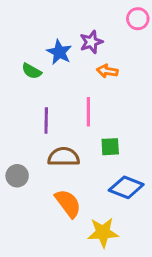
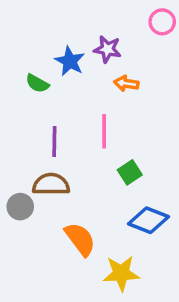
purple star: (91, 42) -> (107, 49), turned 30
green square: (110, 147) -> (130, 172), turned -30
brown semicircle: (64, 157) -> (51, 184), moved

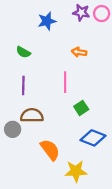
purple star: (107, 49) -> (81, 12), moved
blue star: (70, 61) -> (47, 21), moved, turned 30
purple line: (54, 142) -> (23, 85), moved

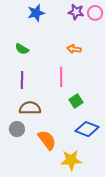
blue star: (47, 21) -> (36, 13), moved
gray circle: (13, 129) -> (17, 129), moved

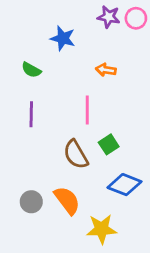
blue star: (36, 13) -> (63, 38), moved, turned 30
brown semicircle: (30, 108) -> (76, 154), moved, turned -120
gray circle: (17, 129) -> (31, 202), moved

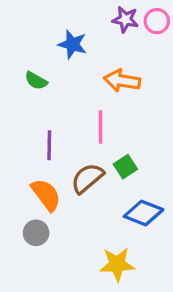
orange arrow: (106, 70) -> (122, 81), size x1.5
purple line: (31, 114) -> (49, 145), moved
brown semicircle: (76, 154) -> (87, 178), turned 80
orange semicircle: (67, 200) -> (46, 195), moved

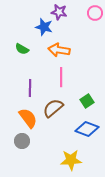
purple star: (125, 19) -> (59, 12), moved
orange arrow: (122, 81) -> (59, 50), moved
green square: (125, 167) -> (87, 101), moved

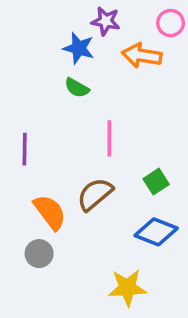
green semicircle: (22, 49) -> (77, 88), moved
orange arrow: (59, 50) -> (142, 55), moved
purple line: (30, 88) -> (25, 149), moved

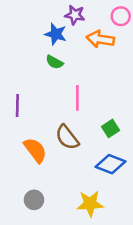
brown semicircle: (95, 194) -> (67, 137), turned -88
gray circle: (39, 254) -> (34, 200), moved

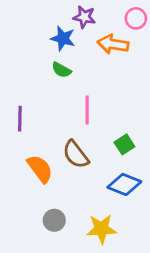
gray circle: (34, 200) -> (54, 220), moved

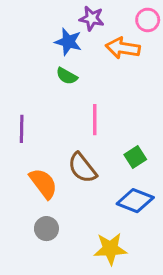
gray circle: (54, 220) -> (46, 229), moved

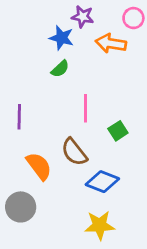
green semicircle: (67, 76) -> (60, 69), turned -72
green square: (135, 157) -> (118, 131), moved
blue diamond: (135, 201) -> (102, 182), moved
gray circle: (46, 229) -> (21, 207), moved, size x1.4

